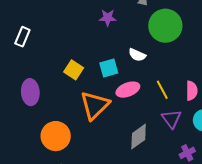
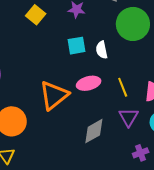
white semicircle: (137, 55) -> (102, 50), turned 48
cyan square: (109, 68) -> (77, 46), moved
yellow square: (74, 70) -> (36, 15), moved

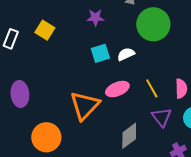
yellow square: (36, 15) -> (45, 30), moved
white semicircle: (102, 50) -> (126, 54), turned 84

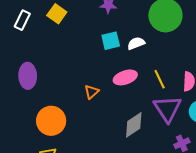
orange triangle: (85, 106) -> (91, 92), size x0.5
purple triangle: (162, 117) -> (167, 109), size x1.4

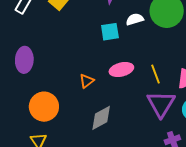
white semicircle: (136, 43) -> (135, 19), moved
gray diamond: (134, 125) -> (101, 118), moved

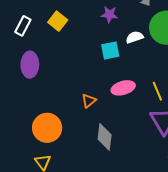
purple ellipse: (24, 60) -> (30, 65), moved
gray diamond: (101, 118) -> (105, 137), turned -52

